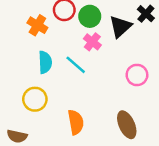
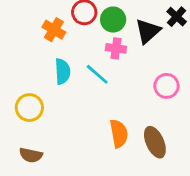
pink cross: (92, 42) -> (116, 48), turned -30
yellow circle: (35, 99) -> (29, 108), moved
orange semicircle: (76, 122) -> (119, 134), moved

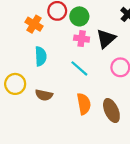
black triangle: (148, 31) -> (106, 39), moved
cyan line: (97, 74) -> (79, 68), moved
brown semicircle: (31, 155) -> (44, 95), moved

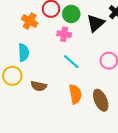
pink cross: (82, 39) -> (64, 34), moved
black triangle: (106, 39) -> (96, 23), moved
cyan semicircle: (41, 56) -> (24, 53), moved

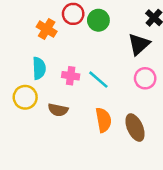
black triangle: (96, 23) -> (139, 44), moved
pink cross: (64, 34) -> (71, 76), moved

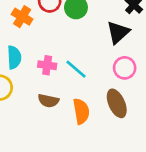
brown semicircle: (58, 110) -> (48, 101), moved
brown ellipse: (135, 128) -> (117, 103), moved

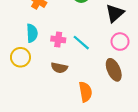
orange semicircle: (81, 111) -> (85, 92), moved

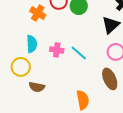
brown semicircle: (59, 68) -> (37, 87), moved

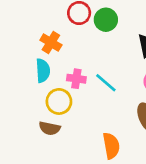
orange cross: (38, 13) -> (51, 42), moved
yellow circle: (21, 67) -> (59, 101), moved

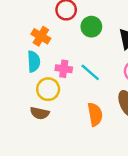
green circle: (106, 20) -> (91, 27), moved
orange semicircle: (111, 146) -> (95, 114), moved

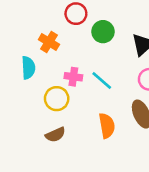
cyan semicircle: (34, 62) -> (28, 68), moved
brown semicircle: (40, 113) -> (55, 135), moved, turned -36

